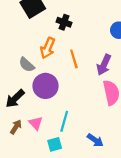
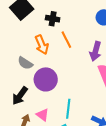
orange arrow: (48, 48) -> (42, 45), turned -36
orange line: (74, 59) -> (66, 40), moved

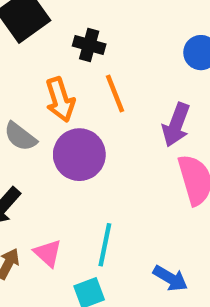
purple circle: (46, 79) -> (79, 155), moved

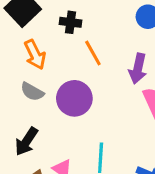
orange arrow: (60, 100) -> (35, 55), moved

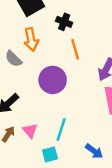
gray semicircle: (32, 92) -> (13, 59), moved

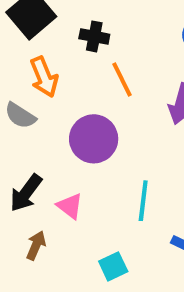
cyan line: (61, 130) -> (143, 201), moved
pink triangle: (30, 131) -> (70, 206), moved

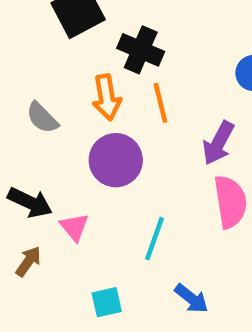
black cross: (94, 36) -> (141, 50), size x1.4
orange arrow: (44, 77) -> (107, 97), moved
black arrow: (26, 193) -> (30, 202), turned -114

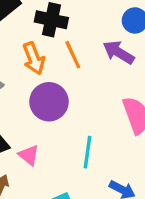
purple arrow: (218, 143) -> (119, 52), moved, turned 104

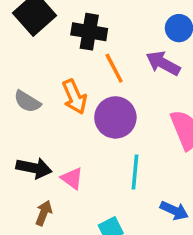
orange arrow: (34, 58) -> (75, 97), moved
purple circle: (49, 102) -> (115, 117), moved

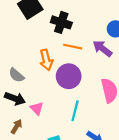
orange line: (114, 68) -> (73, 47), turned -60
gray semicircle: (27, 102) -> (16, 75), moved

